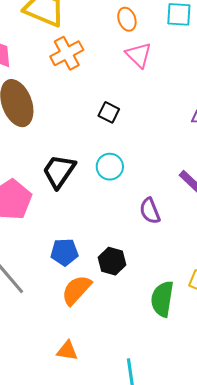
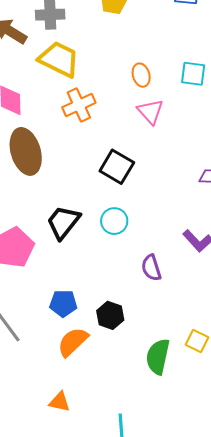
black square: (109, 112) -> (117, 167), size x1.6

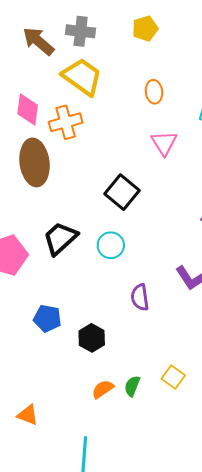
orange ellipse: (141, 75) -> (154, 92), moved
orange cross: (79, 105) -> (66, 122), moved
orange semicircle: (73, 342) -> (103, 389), moved, size x0.7
green semicircle: (158, 357) -> (132, 386), size x0.6

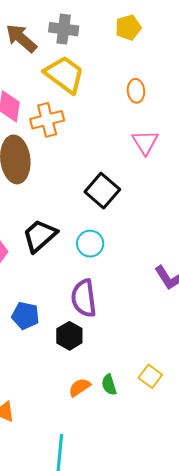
purple semicircle: (140, 297) -> (84, 298), moved, size x1.4
green semicircle: (132, 386) -> (109, 385), turned -40

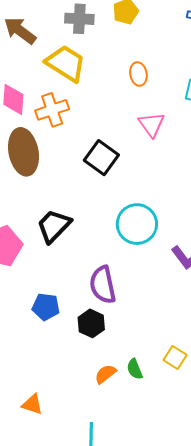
gray cross: (64, 29) -> (79, 19), moved
black square: (102, 191) -> (101, 158), moved
cyan circle: (90, 244) -> (137, 224), moved, size x1.5

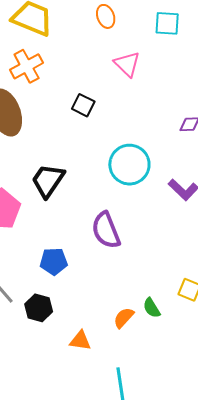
black square: (101, 158) -> (83, 105), size x0.7
black hexagon: (91, 323) -> (39, 308), moved
orange triangle: (32, 404) -> (80, 341), moved

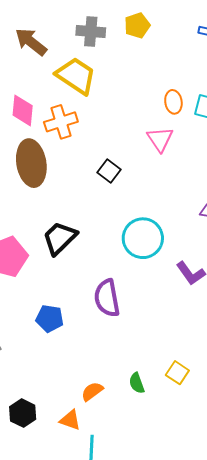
orange ellipse: (106, 16) -> (173, 102), moved
black hexagon: (39, 308) -> (23, 413), moved
orange semicircle: (124, 318) -> (92, 391), moved
orange triangle: (80, 341) -> (70, 420), moved

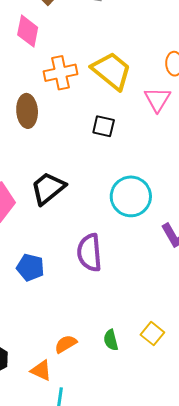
yellow trapezoid: (76, 76) -> (111, 71), moved
pink diamond: (23, 110) -> (28, 31), moved
brown ellipse: (31, 163) -> (27, 111), size x0.7
black square: (109, 171) -> (104, 126), turned -30

